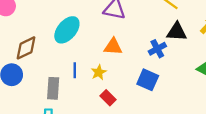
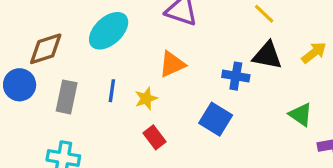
orange triangle: (113, 47) -> (172, 64), turned -36
blue cross: (157, 49) -> (236, 76), turned 30
gray rectangle: (53, 88) -> (67, 97), moved

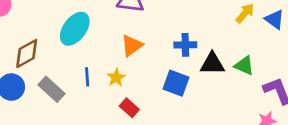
black triangle: (267, 55) -> (212, 64), moved
gray rectangle: (67, 97) -> (51, 89), turned -48

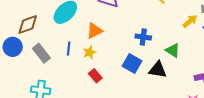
orange triangle: (132, 46) -> (94, 31), moved
black triangle: (212, 64) -> (158, 70), moved
green triangle: (244, 66) -> (173, 50), moved

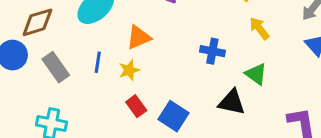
yellow arrow: (190, 21) -> (259, 28), moved, turned -91
blue square: (132, 63) -> (173, 116), moved

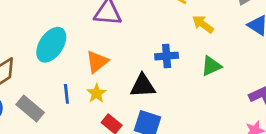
green triangle: (256, 74) -> (211, 66), turned -45
black triangle: (232, 102) -> (143, 86), moved

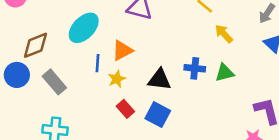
blue cross: (167, 56) -> (195, 68), moved
blue line: (66, 94) -> (97, 63), moved

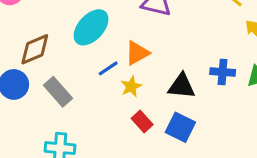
blue line: (97, 63) -> (108, 68), turned 54

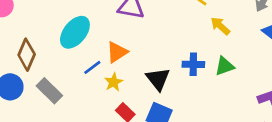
brown diamond: (35, 49) -> (27, 55), turned -40
black triangle: (182, 86) -> (158, 79), turned 50

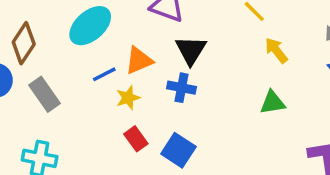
blue cross: (193, 64) -> (182, 88), moved
black triangle: (158, 79) -> (191, 50), moved

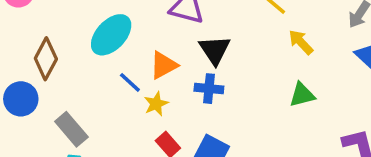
blue line: (104, 74) -> (130, 82), turned 75
gray rectangle: (45, 94) -> (71, 129), moved

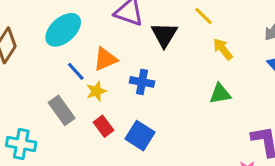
black triangle: (215, 50) -> (164, 35), moved
gray rectangle: (71, 129) -> (62, 110), moved

